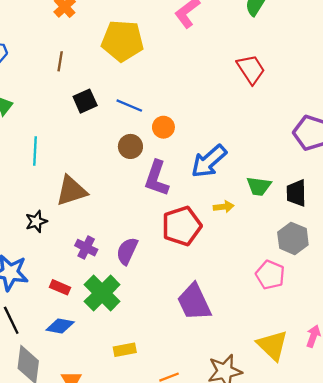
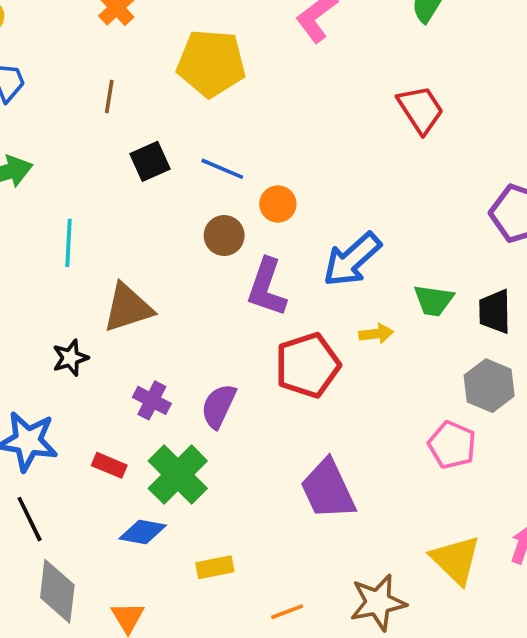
blue diamond: (60, 326) -> (143, 532), moved

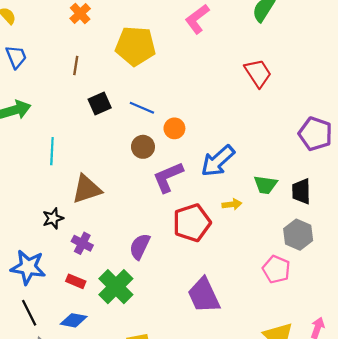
purple L-shape: (267, 287) -> (168, 177), turned 48
purple cross: (152, 400) -> (82, 243), moved
blue diamond: (143, 532) -> (74, 320), moved

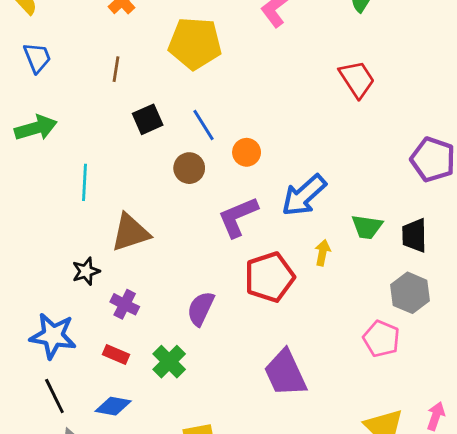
blue line: (142, 108) -> (204, 125), turned 35
brown circle: (143, 147) -> (189, 168), moved
yellow arrow: (232, 204) -> (323, 253), turned -72
green cross: (116, 287) -> (169, 362), size x0.7

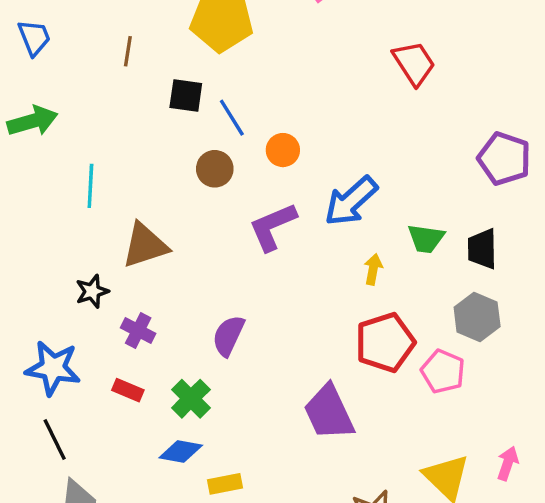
black square: (148, 119) -> (186, 96), moved, turned 32
red pentagon: (269, 277) -> (385, 342), moved
blue diamond: (113, 406) -> (181, 451), moved

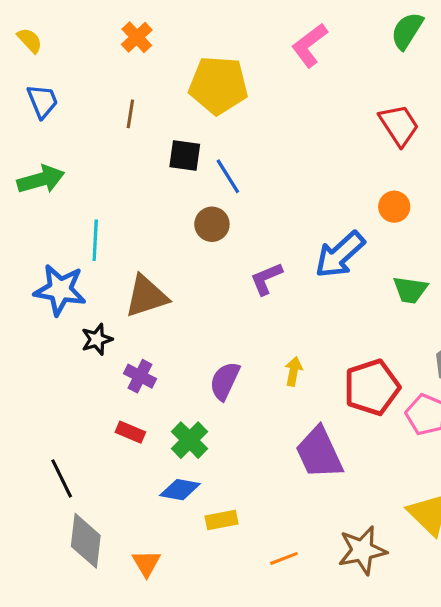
orange circle: (283, 150) -> (394, 207), moved
purple L-shape: (273, 227) -> (266, 279), size x0.7
yellow arrow: (373, 269) -> (293, 371), moved
blue star: (53, 368) -> (60, 290), moved

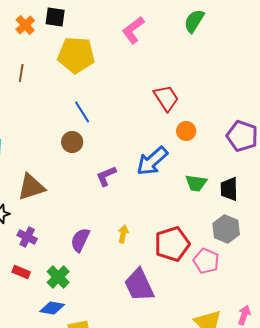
red trapezoid: (399, 125) -> (166, 98), moved
black square: (185, 156) -> (55, 17), moved

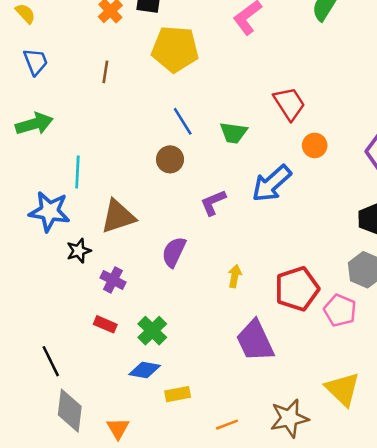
green trapezoid: (196, 183) -> (233, 133), moved
purple semicircle: (80, 240) -> (174, 252), moved

